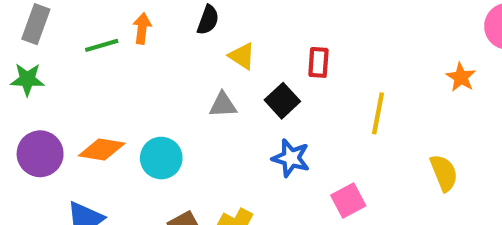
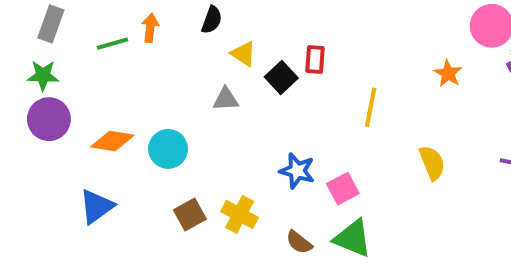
black square: (282, 101) -> (281, 77), moved
purple circle: (40, 154) -> (49, 119), moved
blue star: (291, 158) -> (297, 171), moved

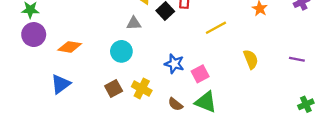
yellow line: (371, 107) -> (216, 28), turned 50
cyan circle: (168, 149) -> (121, 51), moved

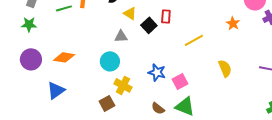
purple circle: (34, 35) -> (31, 59), moved
brown square: (114, 89) -> (107, 103), moved
yellow cross: (142, 89) -> (123, 85), moved

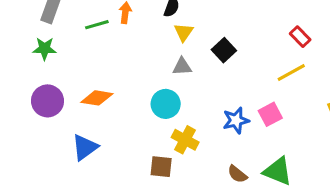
yellow triangle: (130, 13) -> (184, 32), moved, turned 32
red rectangle: (166, 16) -> (300, 37), moved, turned -48
blue star: (157, 72) -> (236, 120), turned -30
pink square: (180, 81) -> (270, 114), moved
brown square: (107, 103) -> (161, 167), turned 35

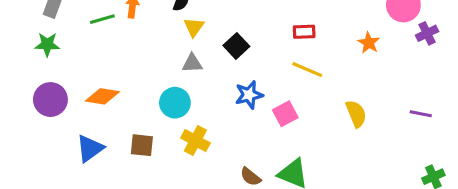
red rectangle: (300, 37) -> (304, 32), moved, turned -48
yellow line: (291, 73) -> (307, 70), turned 52
blue star: (236, 120) -> (249, 95), moved
brown square: (161, 167) -> (142, 145), moved

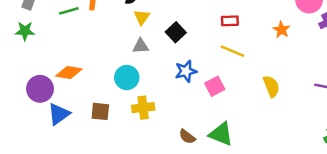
purple circle: (50, 100) -> (40, 89), moved
yellow cross: (195, 140) -> (143, 108), turned -35

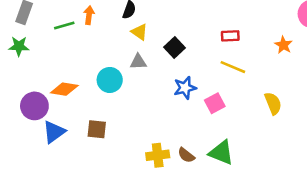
yellow triangle: (142, 17) -> (140, 32), turned -30
cyan circle: (127, 78) -> (110, 80), moved
yellow cross: (143, 108) -> (158, 155), moved

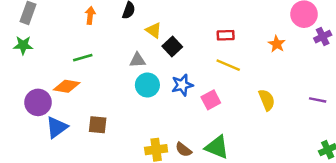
green line: (64, 26) -> (83, 58), moved
yellow triangle: (140, 32) -> (154, 30), moved
cyan circle: (110, 80) -> (147, 85), moved

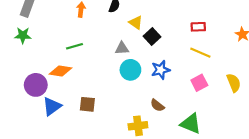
pink square: (211, 100) -> (199, 83), moved
brown semicircle: (183, 150) -> (157, 105), moved

